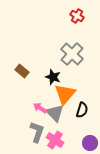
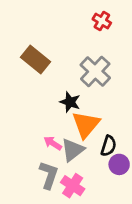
brown rectangle: (22, 71) -> (35, 60), moved, size x1.5
gray triangle: (55, 113) -> (73, 150), turned 36
purple circle: (90, 143) -> (119, 164), moved

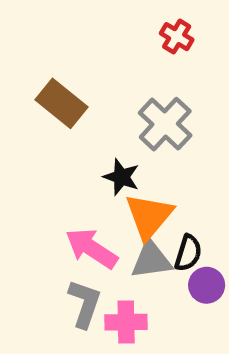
pink arrow: (53, 143) -> (91, 248), size x1.6
gray triangle: (73, 150) -> (151, 260), moved, turned 30
pink cross: (73, 186) -> (126, 322), turned -35

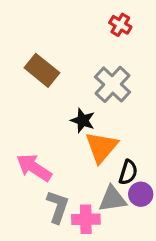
pink arrow: (91, 248) -> (34, 168), moved
gray triangle: (151, 260) -> (113, 199), moved

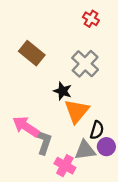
gray L-shape: (58, 207) -> (44, 142), moved
pink cross: (86, 219) -> (65, 166), turned 30

